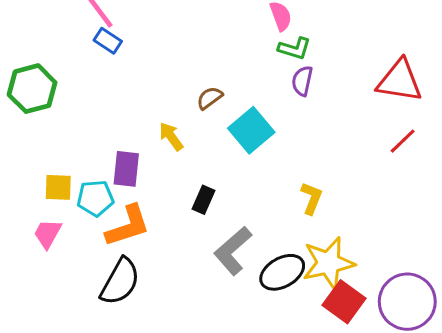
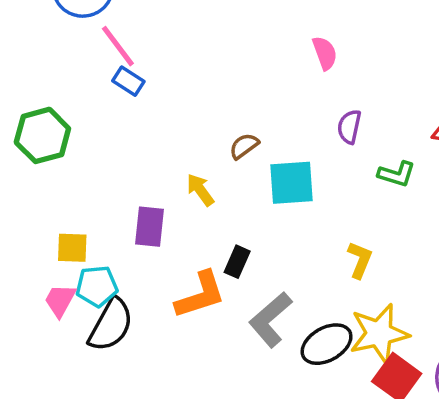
green L-shape: (295, 48) -> (397, 174), moved
cyan square: (251, 130) -> (291, 183), turned 36
cyan pentagon: (95, 198) -> (97, 286), moved
orange L-shape: (128, 226) -> (200, 295), moved
black semicircle: (120, 282) -> (111, 325), moved

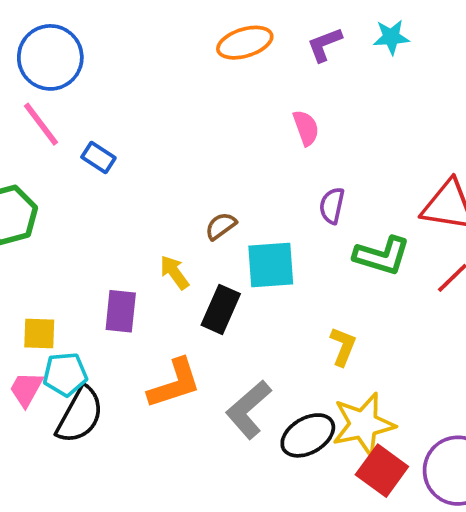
pink line: (118, 46) -> (41, 124), moved
green L-shape: (397, 174) -> (382, 256), size x1.4
black rectangle: (237, 262) -> (221, 309), moved, size x1.4

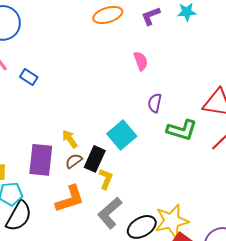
brown semicircle: (221, 226) -> (74, 161), moved
cyan square: (271, 265) -> (122, 135), turned -36
purple rectangle: (121, 311) -> (41, 160), size x1.4
yellow L-shape: (343, 346) -> (106, 179), moved

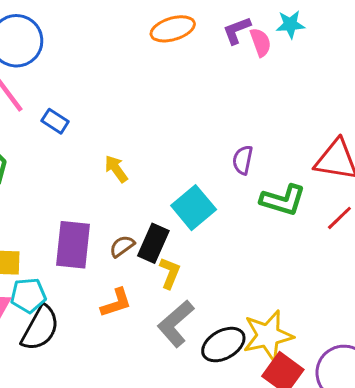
pink semicircle: (141, 61) -> (261, 42), moved
yellow arrow: (70, 139) -> (116, 169), moved
orange L-shape: (70, 199) -> (116, 303), size x0.7

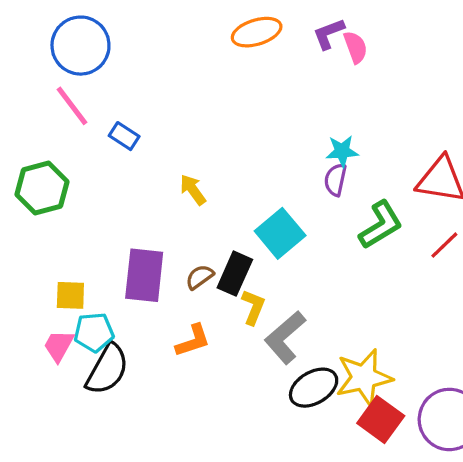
cyan star: (290, 24) -> (342, 151), moved
green L-shape: (283, 200) -> (381, 225), turned -48
gray L-shape: (176, 324) -> (285, 337), moved

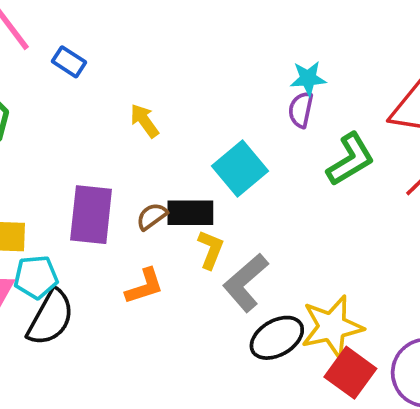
black rectangle: (235, 274) -> (190, 213), turned 66

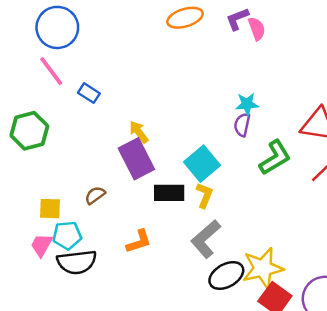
purple rectangle: (91, 215) -> (136, 159), moved, turned -33
brown semicircle: (152, 216) -> (95, 195), moved
yellow L-shape: (211, 249) -> (204, 195), moved
black semicircle: (51, 318) -> (77, 262), turned 54

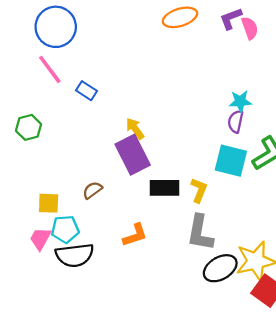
green hexagon: (29, 131) -> (28, 127), size x0.7
cyan square: (202, 164) -> (231, 161), moved, turned -36
gray L-shape: (206, 239) -> (200, 233), turned -39

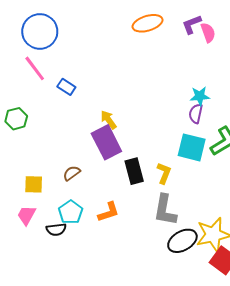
black rectangle: (165, 188) -> (134, 171), turned 75
cyan pentagon: (65, 229) -> (71, 212), moved, turned -30
black semicircle: (75, 255) -> (56, 230), size x0.6

